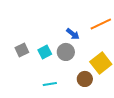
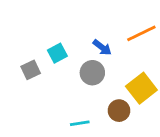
cyan square: (45, 52) -> (57, 53), moved
cyan line: (50, 84) -> (80, 123), moved

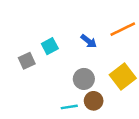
gray circle: (92, 73) -> (84, 79), moved
brown circle: (119, 111) -> (94, 101), moved

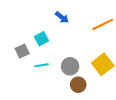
blue arrow: (89, 41) -> (62, 17), moved
cyan line: (69, 107) -> (41, 65), moved

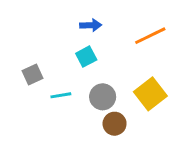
blue arrow: (62, 17) -> (91, 25), turned -40
cyan square: (41, 39) -> (86, 57), moved

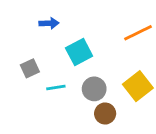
blue arrow: (91, 25) -> (49, 23), moved
cyan square: (86, 57) -> (79, 52), size x1.4

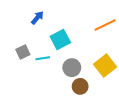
blue arrow: (49, 23) -> (37, 18), turned -48
cyan line: (56, 88) -> (43, 58), moved

